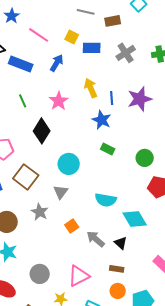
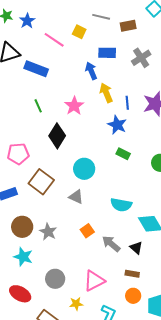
yellow square: (72, 37) -> (79, 32), moved
blue arrow: (57, 63) -> (91, 71), moved, turned -54
gray triangle: (61, 192) -> (76, 197), turned -42
gray star: (40, 212) -> (48, 232), moved

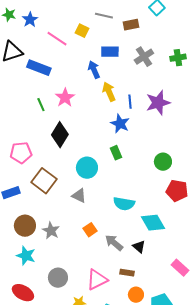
pink star: (74, 106) -> (65, 98), moved
green rectangle: (123, 154) -> (116, 153), moved, turned 40
brown rectangle: (132, 274) -> (127, 273), moved

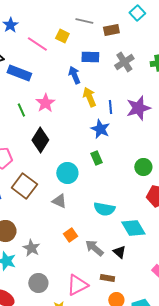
gray star: (51, 231) -> (31, 248), moved

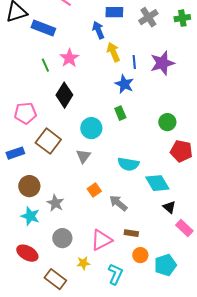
gray triangle: (59, 201) -> (83, 156), turned 42
black triangle: (119, 252) -> (169, 207), moved

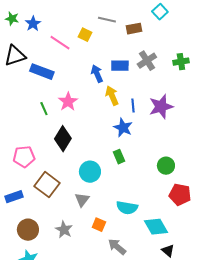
blue rectangle: (114, 12) -> (120, 66), moved
orange square: (94, 190) -> (99, 225), moved, turned -32
gray star: (55, 203) -> (64, 230), moved

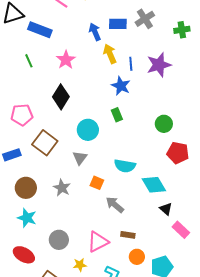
green cross: (181, 62) -> (182, 30), moved
green line: (44, 109) -> (29, 61), moved

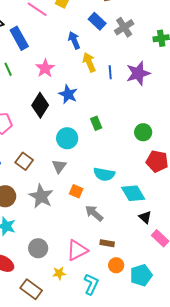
blue rectangle: (118, 24) -> (97, 21), moved, turned 42
blue rectangle: (40, 30) -> (19, 38), turned 40
blue star: (121, 86) -> (68, 94), moved
brown square: (45, 143) -> (24, 161), moved, size x0.7
gray star: (62, 188) -> (41, 196), size x1.4

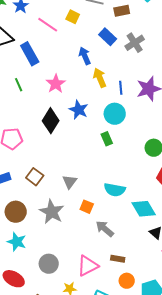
cyan circle: (67, 138) -> (115, 114), moved

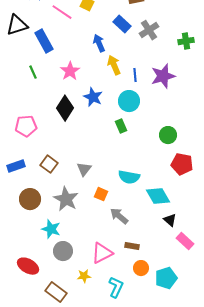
cyan star: (17, 242) -> (51, 229), moved

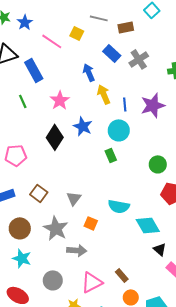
gray arrow: (119, 216) -> (77, 250), moved, turned 144
cyan star: (51, 229) -> (22, 258), moved
brown rectangle: (132, 246) -> (122, 275), turned 40

